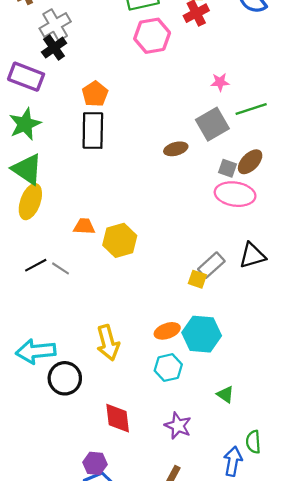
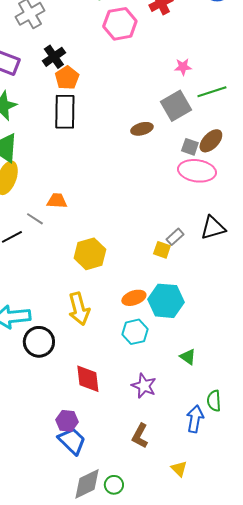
black cross: (54, 48) -> (54, 57), moved
yellow hexagon: (120, 240) -> (90, 254), moved
gray rectangle: (211, 265) -> (175, 237), size x0.7
gray line: (61, 268) -> (35, 219), moved

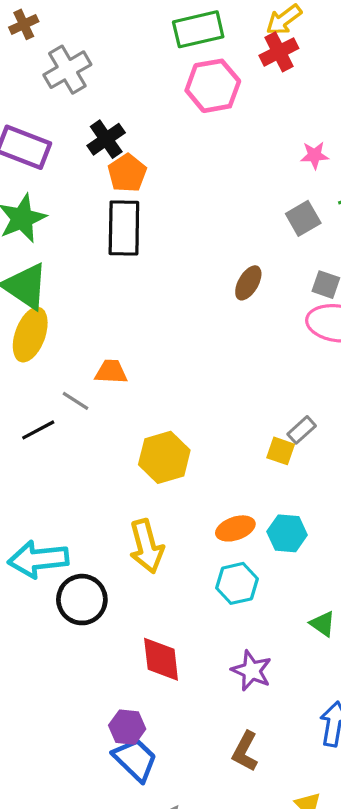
gray square: (176, 106) -> (303, 218), size x0.7
brown ellipse: (142, 129) -> (248, 283), moved, turned -45
cyan hexagon: (166, 301) -> (287, 533), size x0.7

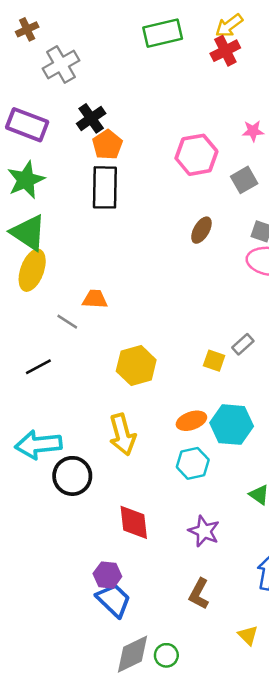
pink hexagon: (213, 86) -> (196, 155), moved
black line: (38, 430) -> (38, 367), moved
yellow square: (281, 451) -> (214, 361), moved
cyan hexagon: (287, 533) -> (232, 425), size x1.4

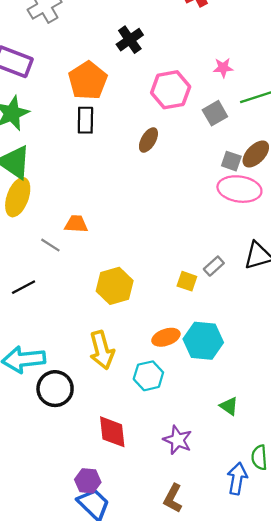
black cross: (91, 118) -> (130, 40), moved
orange pentagon: (107, 145) -> (88, 80), size x1.4
black rectangle: (105, 187) -> (85, 120), size x0.7
brown ellipse: (201, 230) -> (148, 140), moved
cyan hexagon: (193, 463) -> (148, 376), moved

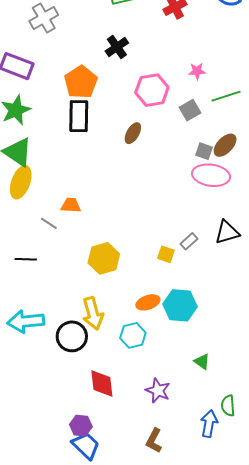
black rectangle: (85, 120) -> (79, 116), size x1.4
black line: (24, 287) -> (26, 259), turned 30
black circle: (55, 389) -> (72, 336), moved

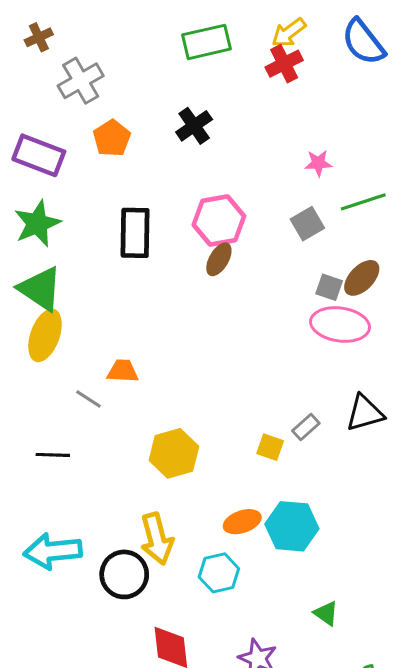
orange pentagon: (81, 82) -> (112, 138), moved, size x0.7
pink hexagon: (152, 90) -> (219, 220), moved

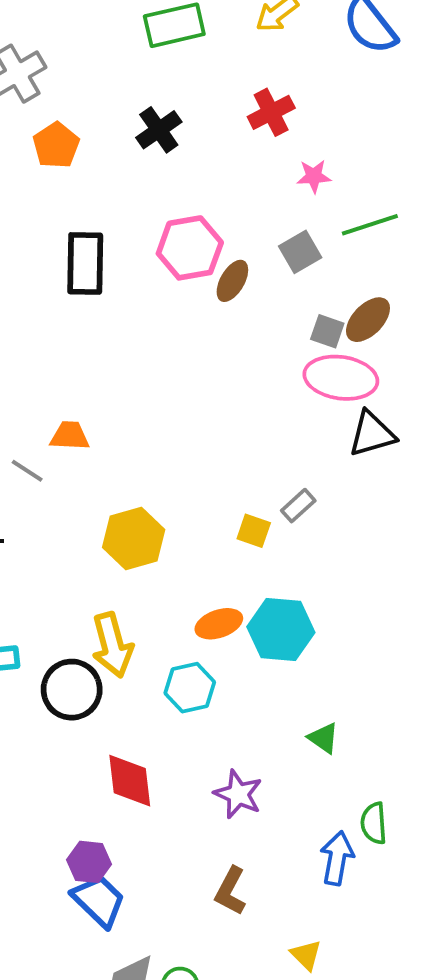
red cross: (284, 64) -> (271, 112), moved
brown ellipse: (219, 259) -> (232, 281), moved
black triangle: (365, 413) -> (372, 434), moved

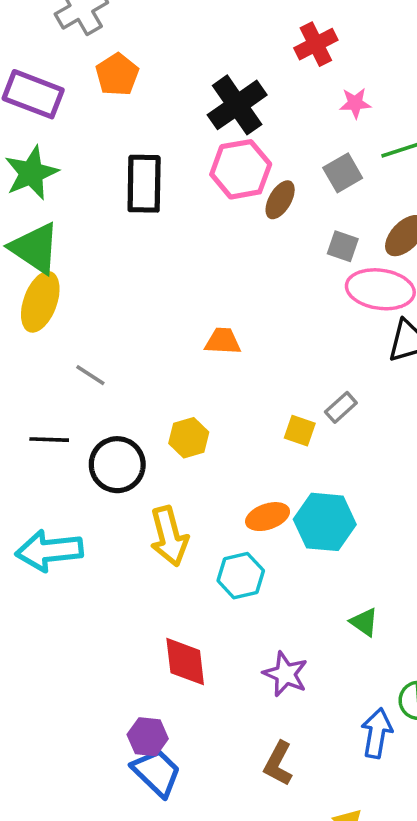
black cross: (159, 130) -> (237, 105), moved, size x1.4
gray square: (327, 331) -> (343, 246), moved
orange trapezoid: (70, 436) -> (223, 341), moved
yellow hexagon: (134, 539) -> (189, 438), size x0.7
black circle: (72, 690) -> (117, 465), moved

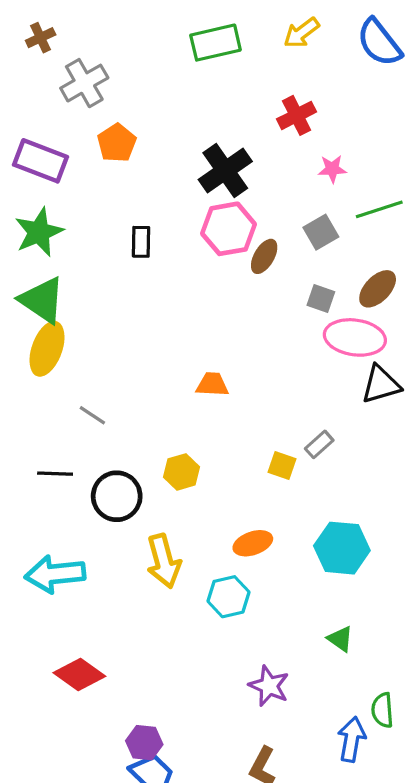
black rectangle: (144, 184) -> (141, 242), size x0.6
cyan hexagon: (325, 522) -> (342, 548), moved
red diamond: (185, 662) -> (79, 675), moved, turned -48

